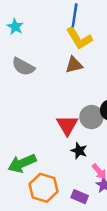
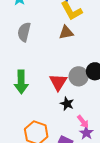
gray semicircle: (23, 67) -> (24, 32), turned 72
green arrow: (22, 163) -> (21, 82), moved, turned -70

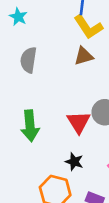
black star: (67, 104) -> (74, 162), moved

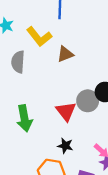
yellow L-shape: (88, 27) -> (39, 37), moved

